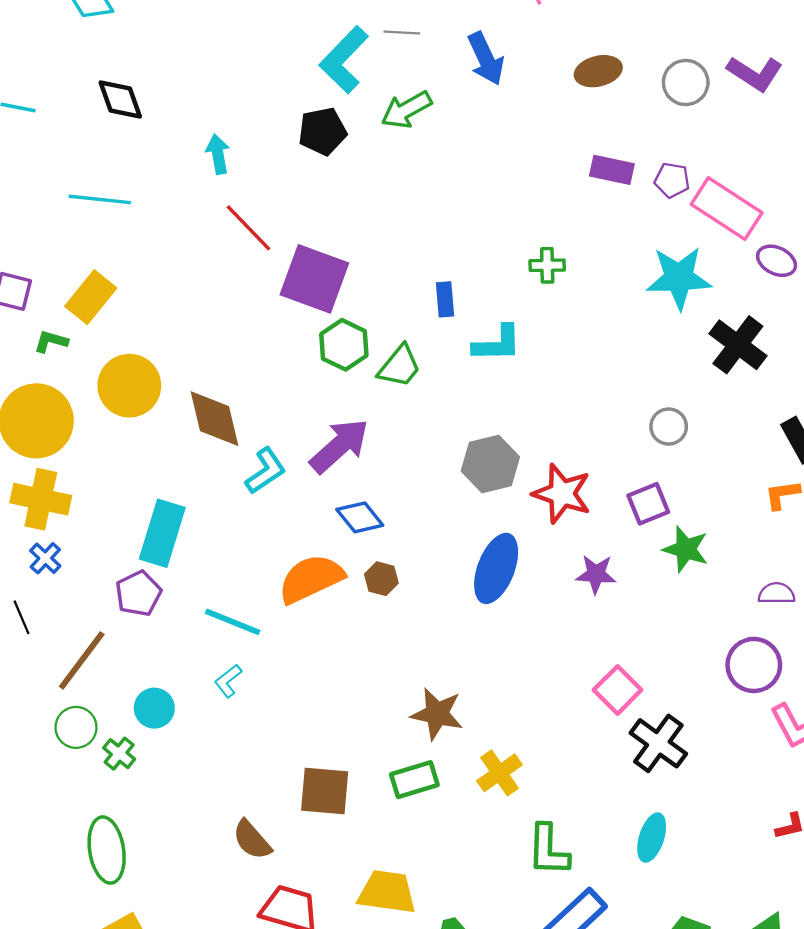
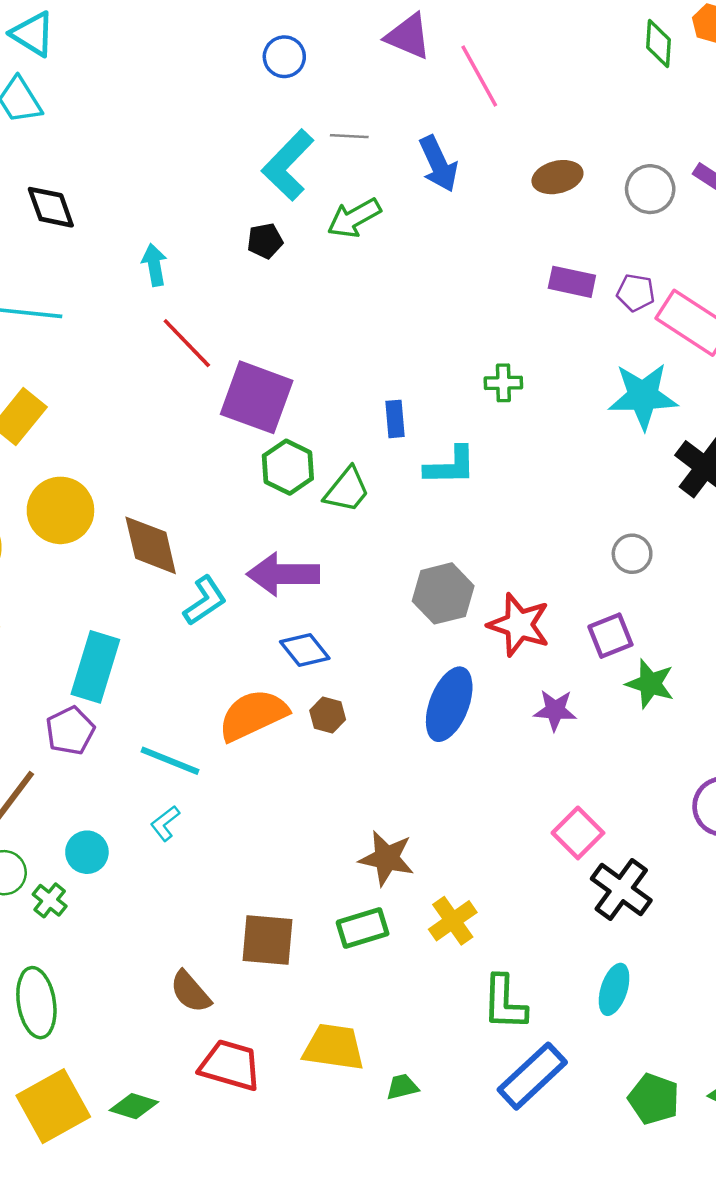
black pentagon: (322, 131) -> (265, 241), size x0.7
purple arrow: (339, 446) -> (283, 574), turned -138

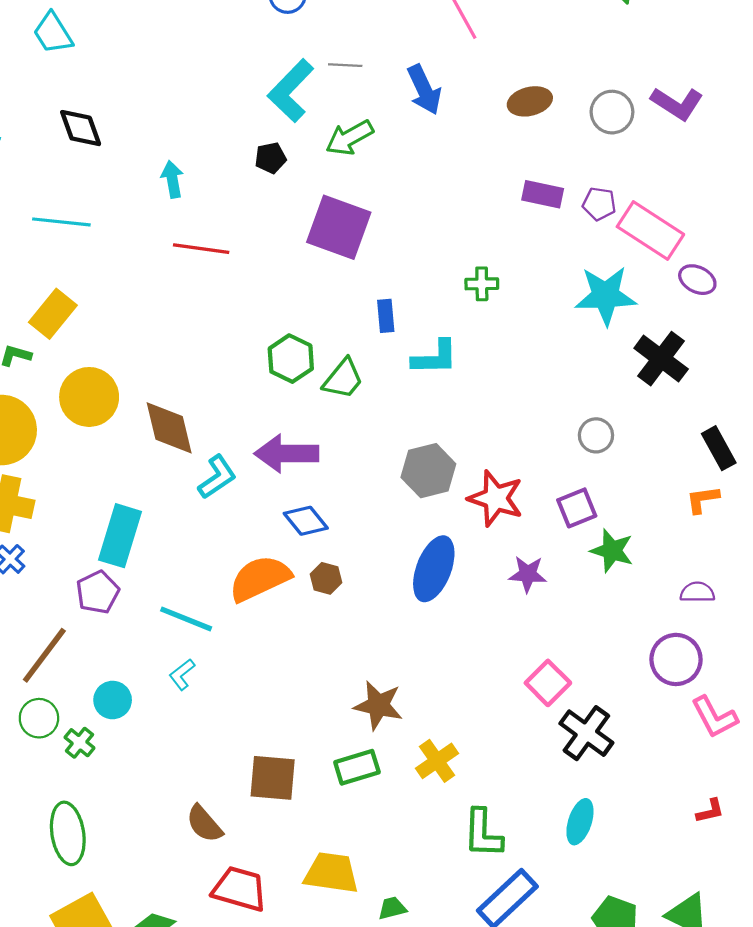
red line: (187, 343) -> (201, 249), turned -38
purple square: (257, 397) -> (339, 227), moved

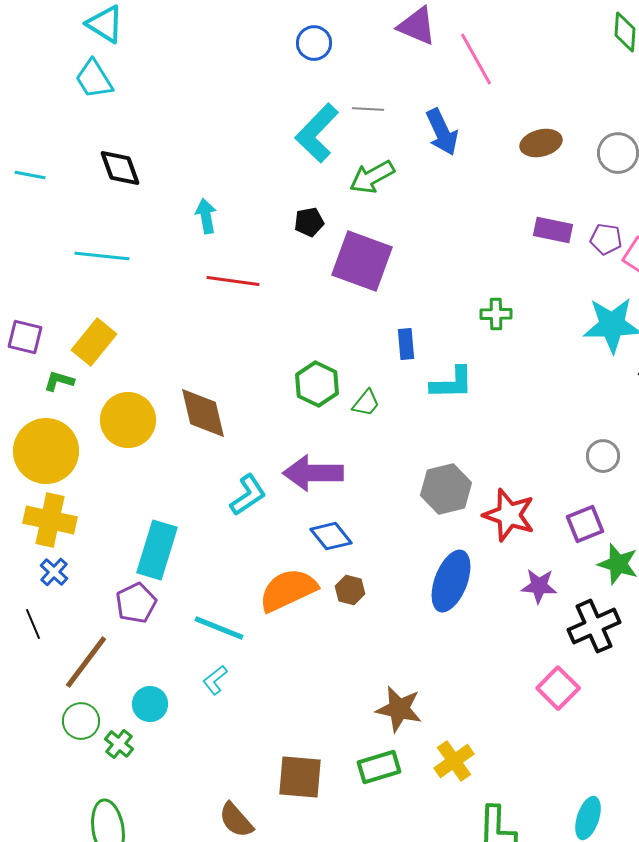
black pentagon: (271, 158) -> (309, 222), moved
green trapezoid: (343, 379) -> (366, 403), size x0.7
brown diamond: (169, 428) -> (203, 413), moved
black cross: (586, 733) -> (594, 626), moved, turned 30

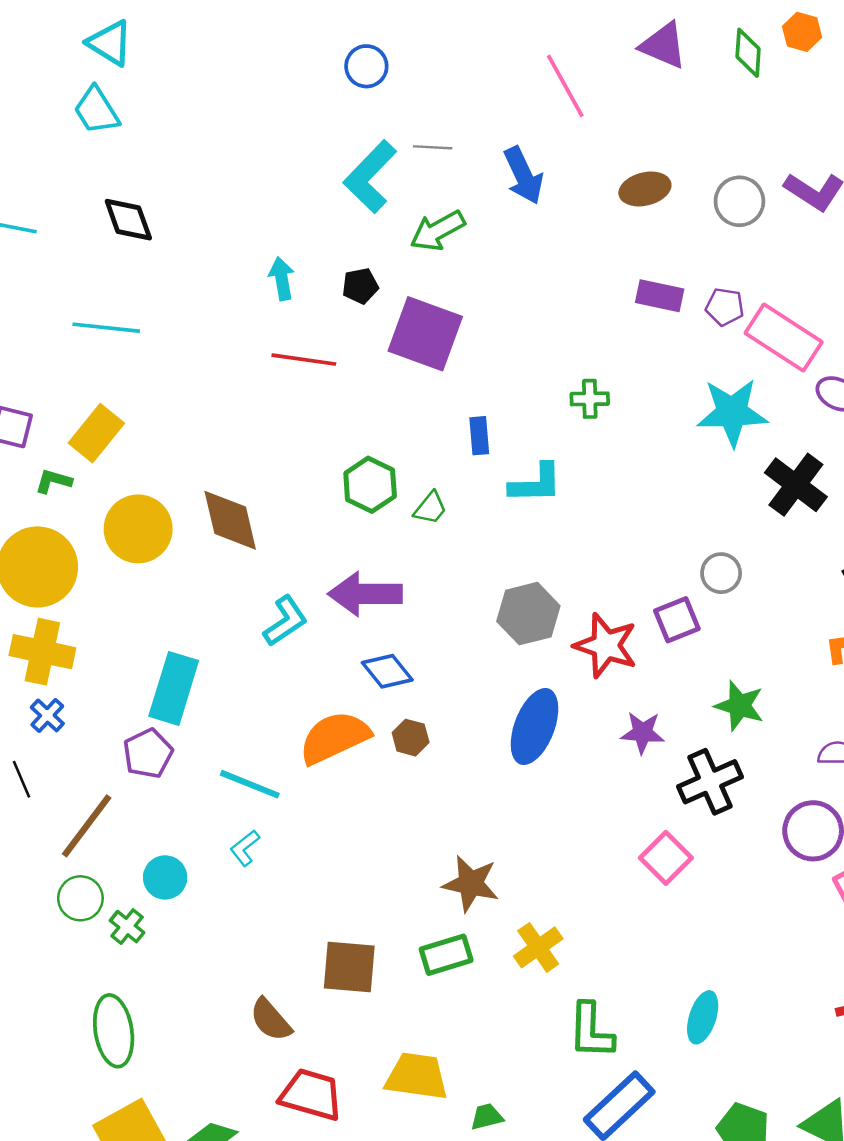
purple triangle: (417, 26) -> (663, 45), moved
cyan arrow: (206, 216) -> (282, 279), moved
red line: (233, 281) -> (304, 360), moved
purple square: (585, 524) -> (677, 620), moved

